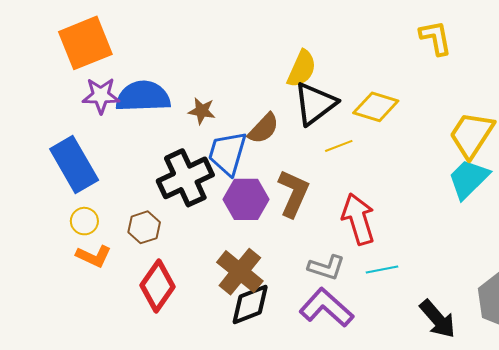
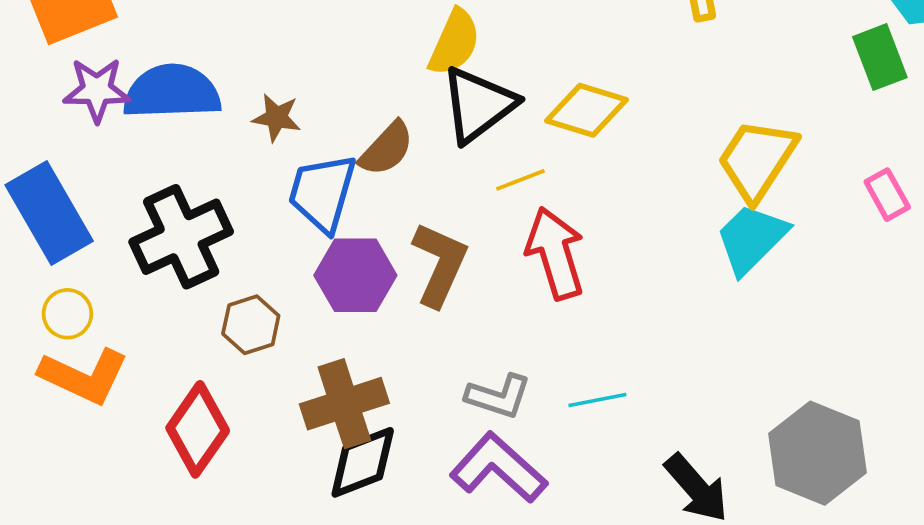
black cross: (185, 178) -> (181, 237), moved
red arrow: (358, 219) -> (555, 253), moved
brown hexagon: (144, 227) -> (251, 325), moved
orange L-shape: (94, 256) -> (84, 376), size x1.4
brown cross: (240, 272) -> (344, 404), turned 33

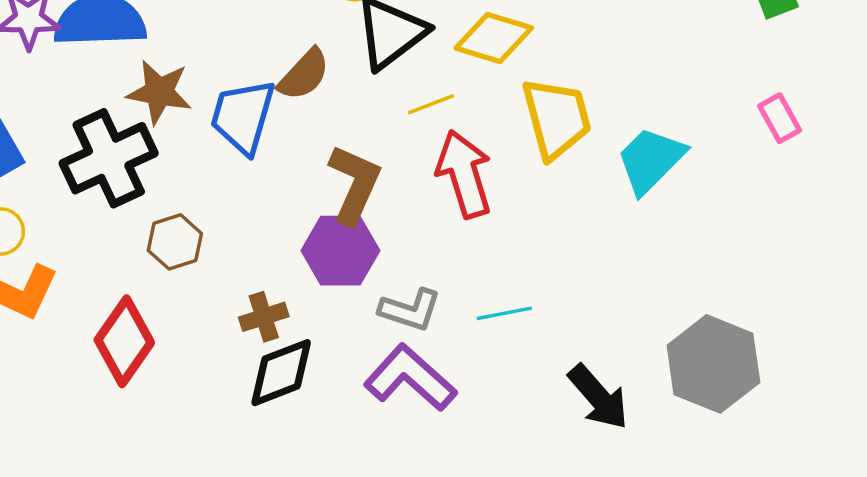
brown star: (277, 118) -> (159, 92), moved, size x1.4
yellow trapezoid: (757, 160) -> (557, 118), moved, turned 132
purple hexagon: (355, 275) -> (340, 251), moved
brown cross: (344, 404) -> (264, 317), size x0.6

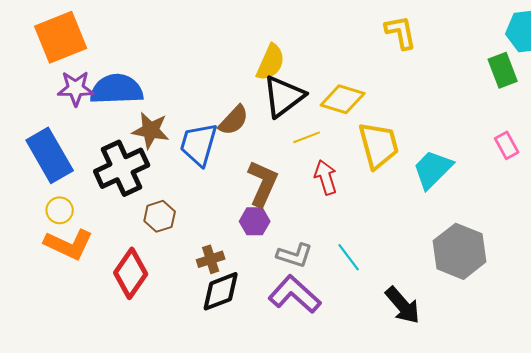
red arrow: (464, 174) -> (326, 177), size x0.7
purple hexagon: (340, 251) -> (255, 221), size x0.7
cyan line: (504, 313) -> (349, 257), turned 64
gray hexagon: (713, 364) -> (460, 251), moved

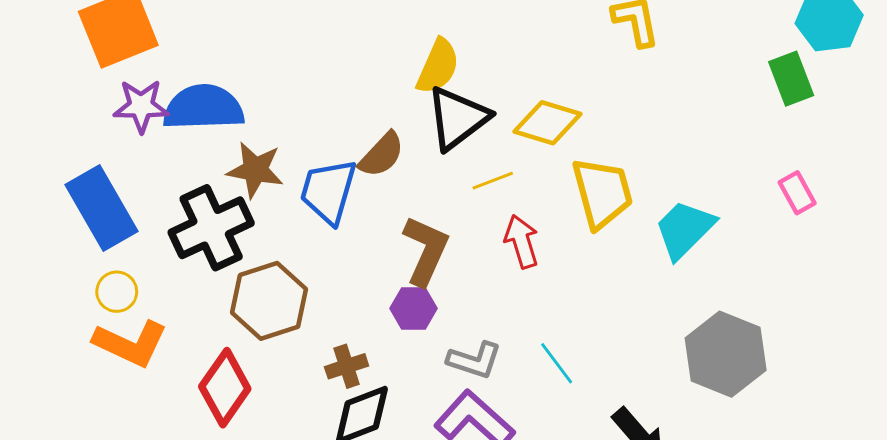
brown hexagon: (160, 216) -> (269, 301), size x1.6

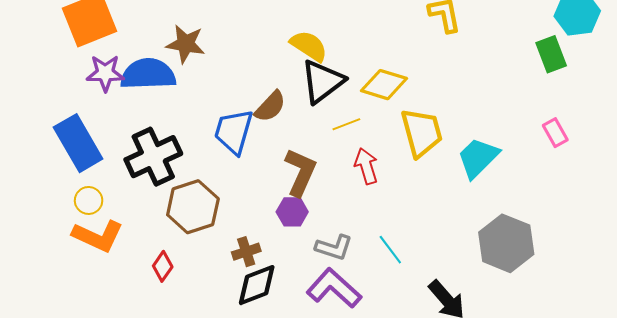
yellow semicircle: (438, 66) -> (309, 46), turned -81
brown star: (255, 170) -> (186, 44), moved
red diamond: (225, 388) -> (163, 266), size x0.6

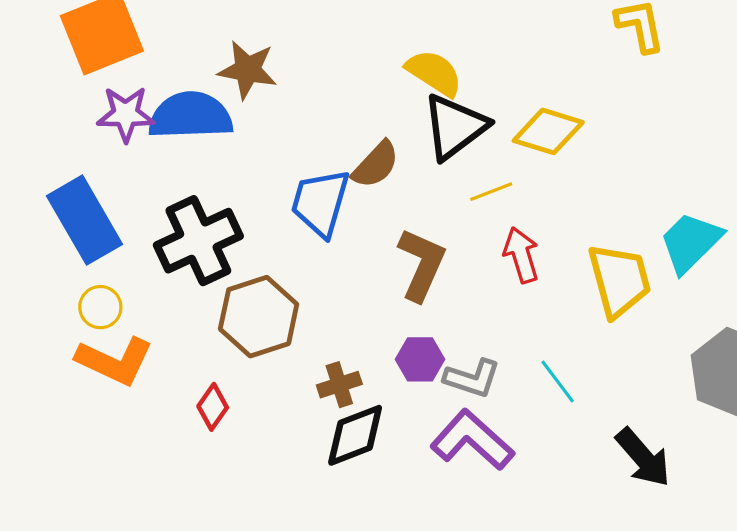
yellow trapezoid: (422, 133) -> (619, 280), moved
purple hexagon: (292, 212) -> (420, 359), moved

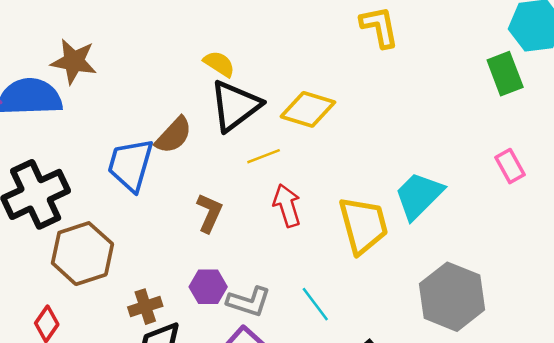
yellow semicircle: (434, 73) -> (219, 64), size x0.7
brown L-shape: (422, 264) -> (209, 213), size x0.7

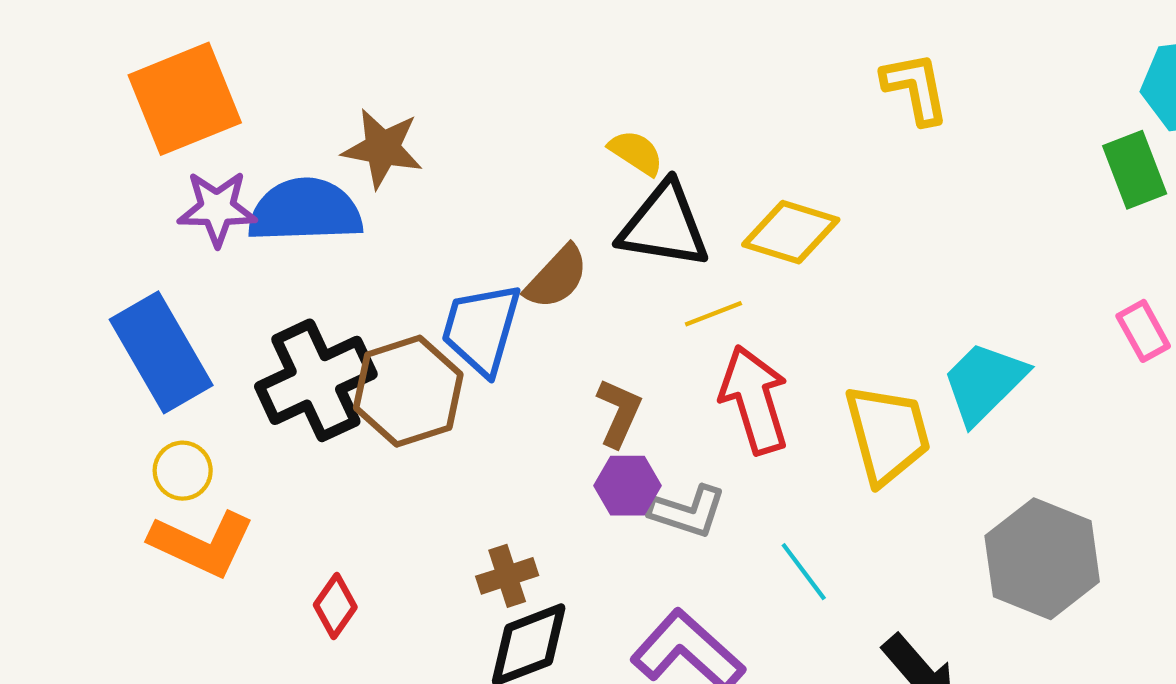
black triangle: (235, 106) -> (664, 226), turned 46
red arrow: (287, 205) -> (754, 400), size x1.4
brown hexagon: (82, 254) -> (408, 391), moved
purple hexagon: (208, 287) -> (627, 486), moved
gray L-shape: (249, 302) -> (688, 511), moved

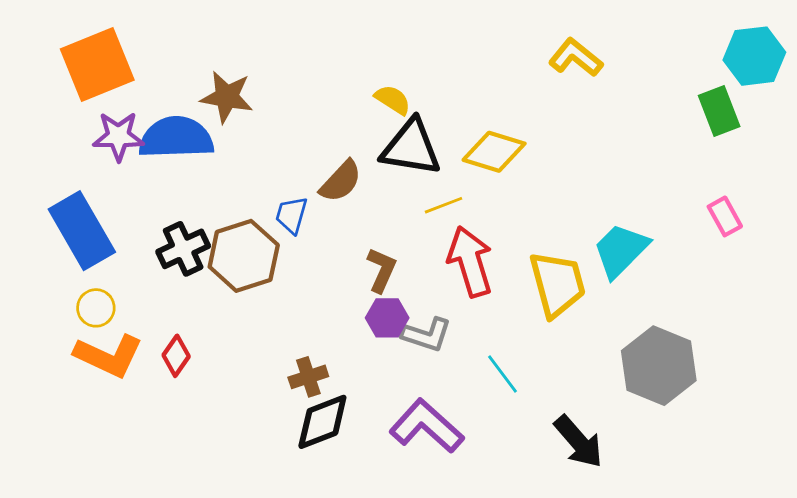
yellow L-shape: (915, 88) -> (576, 57), turned -40
blue trapezoid: (481, 329) -> (291, 215), size x0.6
black cross: (316, 380) -> (183, 249), size x0.7
red diamond: (335, 606) -> (176, 356), moved

